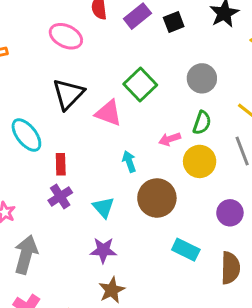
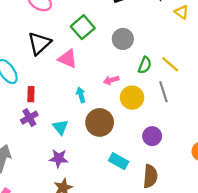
gray circle: (202, 78) -> (123, 39), moved
green square: (140, 85) -> (83, 27), moved
green semicircle: (202, 123) -> (145, 65), moved

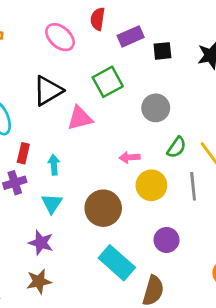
pink triangle: (68, 59) -> (80, 118), turned -50
cyan arrow: (81, 95) -> (54, 165), moved
cyan rectangle: (119, 161) -> (117, 263), size x1.4

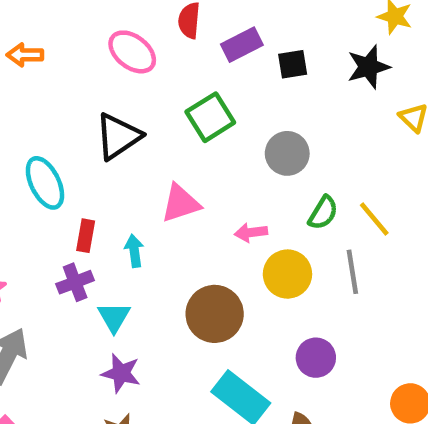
pink triangle: (80, 118) -> (181, 203), moved
cyan triangle: (52, 203) -> (114, 317), moved

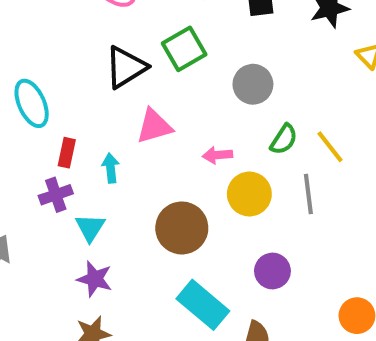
black triangle: (118, 136) -> (126, 67), moved

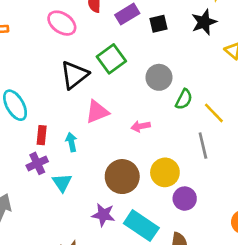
green semicircle: (284, 139) -> (184, 99), moved
yellow circle: (249, 194) -> (165, 172), moved
purple star: (95, 279) -> (103, 215), moved

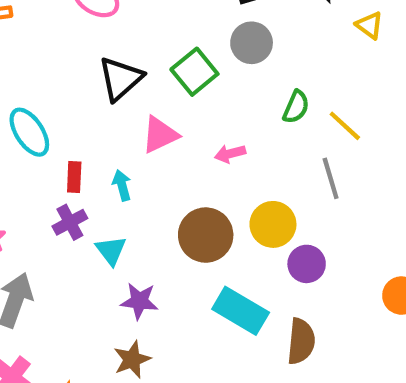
green square: (111, 59) -> (194, 72), moved
gray circle: (159, 77) -> (252, 43), moved
purple star: (103, 215) -> (139, 301), moved

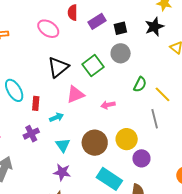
red rectangle: (74, 177) -> (36, 103), moved
cyan arrow: (122, 185) -> (56, 117), turned 80
cyan triangle: (111, 250) -> (63, 145), moved

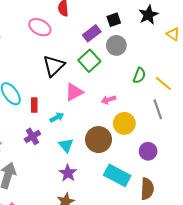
purple rectangle: (97, 21) -> (92, 33), moved
yellow circle: (127, 139) -> (124, 123), moved
purple star: (62, 172) -> (68, 173), turned 30

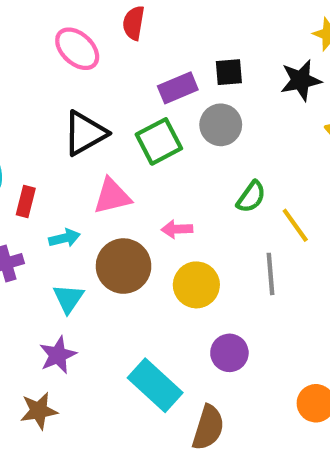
brown circle: (99, 140) -> (124, 266), moved

